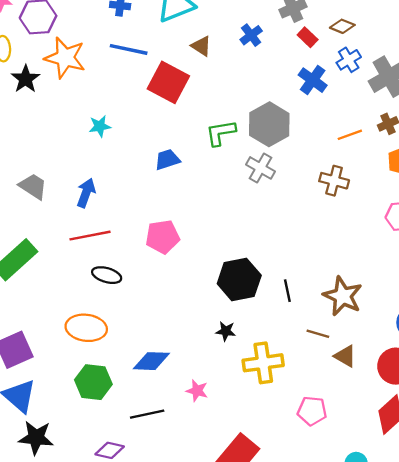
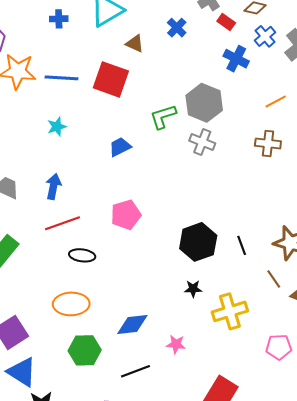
blue line: (129, 49) -> (62, 78), moved
brown line: (318, 334) -> (274, 279), turned 48

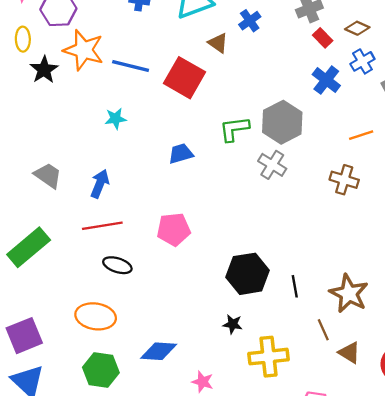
blue cross: (177, 28) -> (250, 21), moved

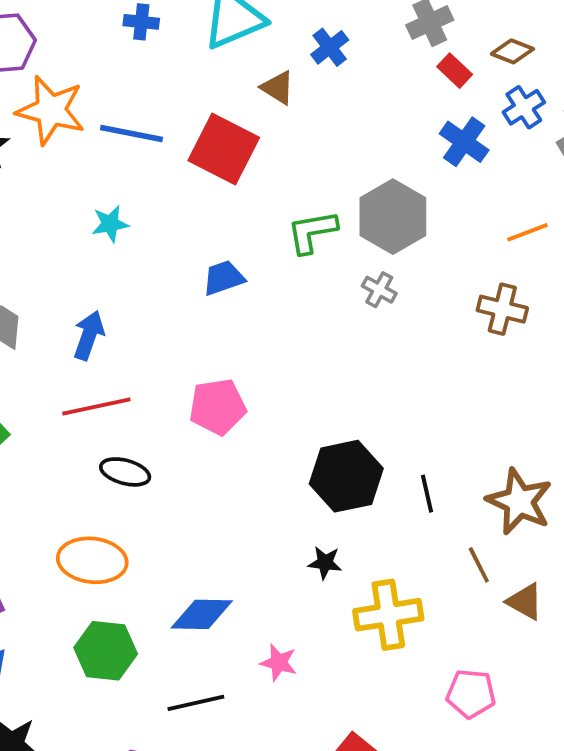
gray cross: (272, 165) -> (379, 290), size x0.7

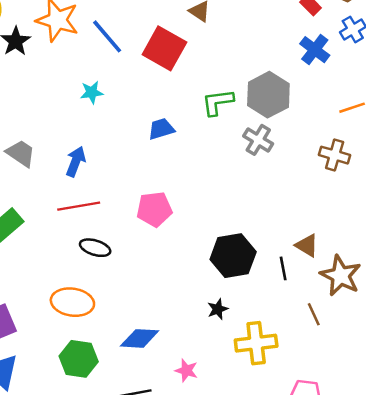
blue line: (131, 133) -> (107, 36), turned 36
gray cross: (379, 290) -> (258, 140), size x1.4
black star: (325, 563) -> (218, 309), turned -30
brown triangle: (525, 601) -> (307, 245), moved

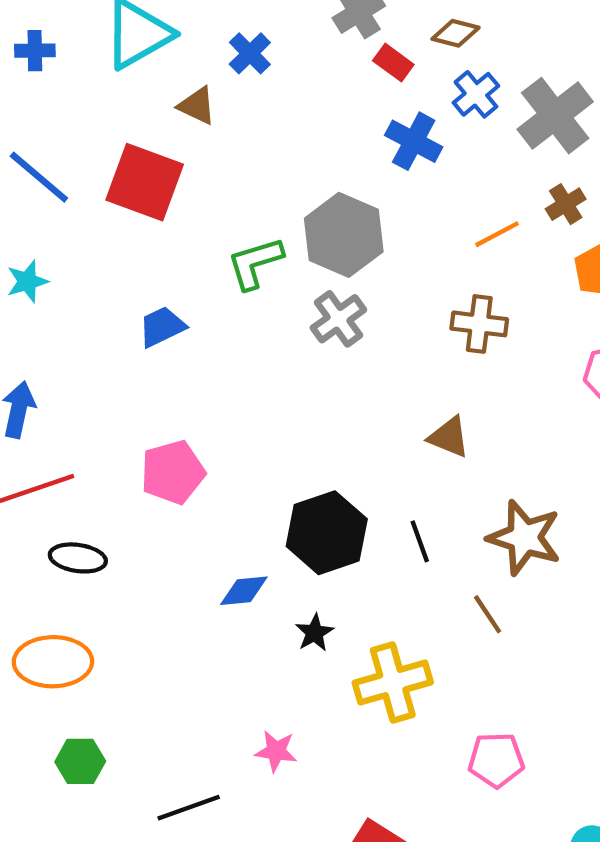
gray cross: (258, 140) -> (338, 319), turned 32
brown triangle: (307, 245) -> (449, 437), moved
blue diamond: (140, 338) -> (244, 591), moved, size x0.7
green hexagon: (79, 359) -> (80, 761), size x0.7

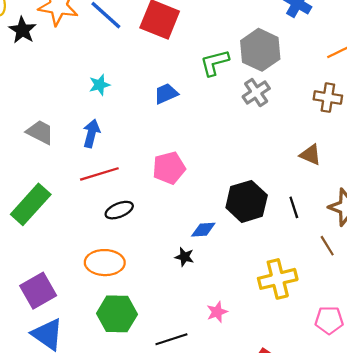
cyan star: (27, 281) -> (100, 85), moved
black ellipse: (78, 558) -> (119, 210), turned -32
black star: (315, 633) -> (184, 257), moved, turned -30
pink star: (276, 751) -> (217, 312), turned -30
green hexagon: (80, 761) -> (117, 314), size x1.6

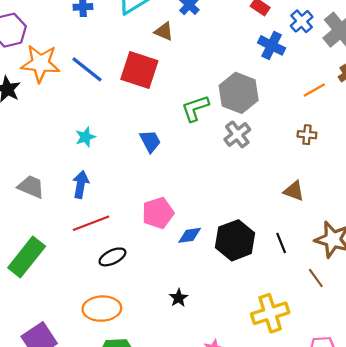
blue trapezoid: (166, 94) -> (150, 141), turned 90
brown cross: (328, 98) -> (307, 135), size x0.7
blue diamond: (203, 230) -> (190, 235), moved
black star: (184, 257) -> (179, 298), turned 30

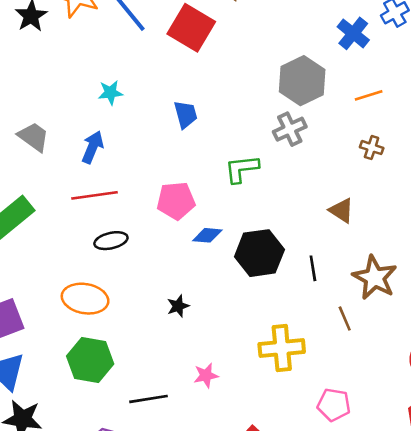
orange line: (314, 90) -> (369, 95), moved
green L-shape: (195, 108) -> (242, 169), moved

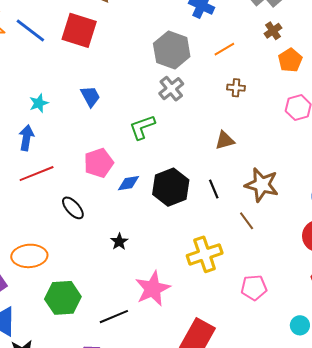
cyan star: (110, 93) -> (39, 103), moved
brown triangle: (341, 210) -> (225, 140), turned -35
black ellipse: (111, 241) -> (73, 208), moved, turned 75
orange ellipse: (85, 299) -> (29, 256), moved
pink star: (206, 375) -> (153, 289), size x1.8

